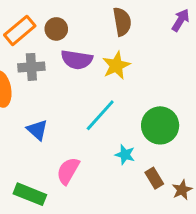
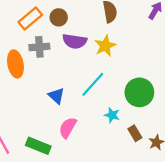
blue triangle: (37, 130) -> (56, 96), moved

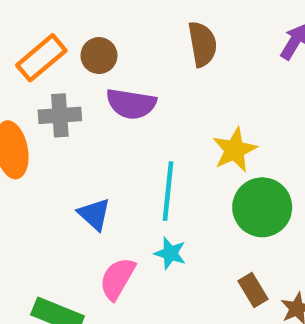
yellow star: (105, 46) -> (235, 150), moved
cyan line: (93, 84) -> (168, 191), turned -36
cyan star: (112, 115) -> (170, 253), moved

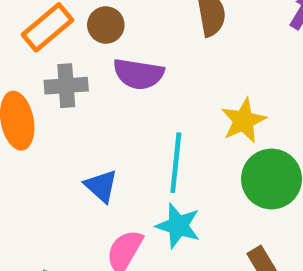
cyan star: (170, 253) -> (178, 226), size x1.4

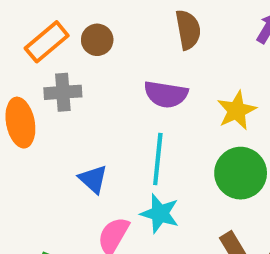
purple semicircle: (139, 74) -> (166, 94), moved
yellow star: (243, 121) -> (237, 110), moved

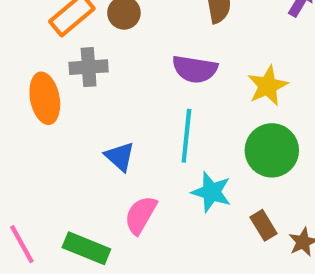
cyan star: (160, 213) -> (211, 192), moved

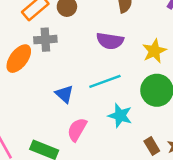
orange ellipse: (45, 98) -> (19, 59), turned 48
cyan line: (186, 136) -> (105, 81), turned 64
brown rectangle: (263, 225) -> (152, 146), moved

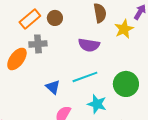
yellow star: (154, 51) -> (124, 29), moved

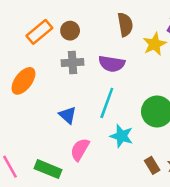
gray cross: (38, 44) -> (73, 62), moved
cyan line: (85, 77) -> (107, 103), turned -50

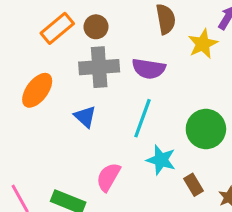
gray cross: (73, 62) -> (99, 67), size x1.4
blue triangle: (68, 115) -> (85, 117), moved
brown rectangle: (152, 165) -> (194, 185), moved

